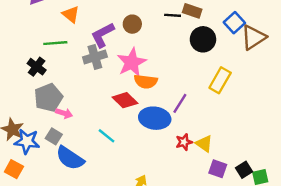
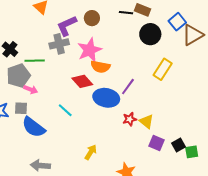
green line: (55, 43) -> (35, 61), moved
gray square: (54, 136) -> (21, 108), turned -32

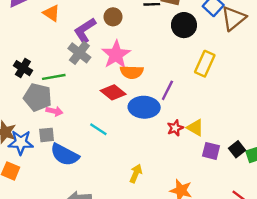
gray cross: (59, 44) -> (79, 53), turned -30
gray pentagon: (18, 76) -> (38, 97), turned -30

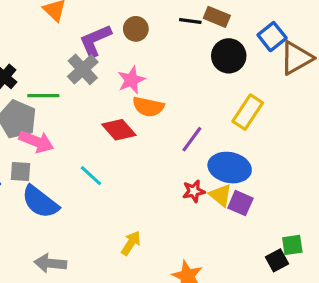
pink star: (116, 55) -> (131, 80), size x0.7
blue ellipse: (144, 107) -> (230, 168), moved
pink arrow: (54, 111) -> (36, 142), size x1.5
black square: (237, 149) -> (277, 260), moved
purple square: (211, 151) -> (240, 203), moved

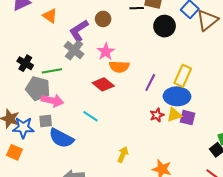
yellow rectangle: (248, 112) -> (183, 76), moved
yellow triangle: (221, 195) -> (174, 115), turned -49

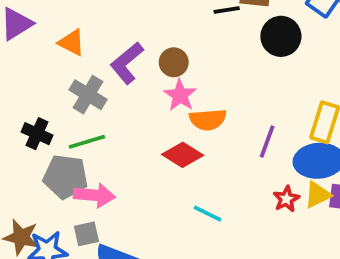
brown circle: (103, 19) -> (174, 62), moved
gray cross: (74, 50) -> (88, 95), moved
cyan line: (91, 116) -> (208, 214), moved

